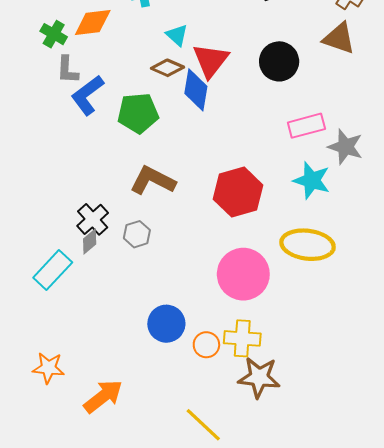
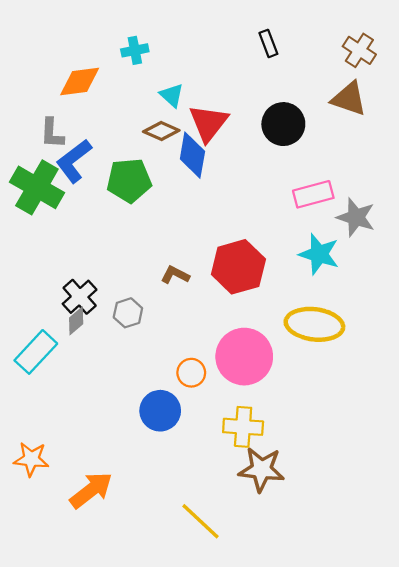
green cross: (54, 34) -> (37, 187), moved, size x1.8
brown L-shape: (153, 180) -> (175, 275), moved, size x0.6
orange circle: (206, 345) -> (191, 373), moved

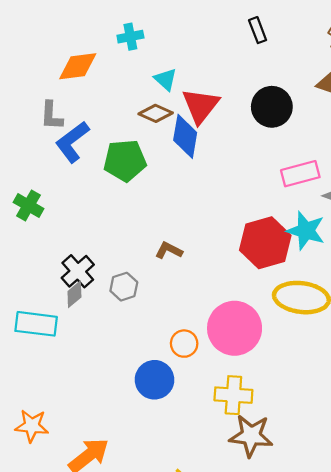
green cross: (37, 187) -> (28, 205), moved, size x0.6
red hexagon: (238, 267) -> (265, 243), moved
cyan rectangle: (36, 352) -> (36, 324), turned 54

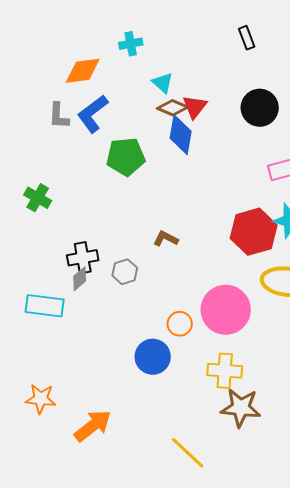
red triangle: (201, 106) -> (195, 107), size x0.7
brown diamond: (156, 113) -> (173, 108), moved
blue L-shape: (72, 142) -> (93, 114), moved
black cross: (78, 271) -> (83, 258), turned 32

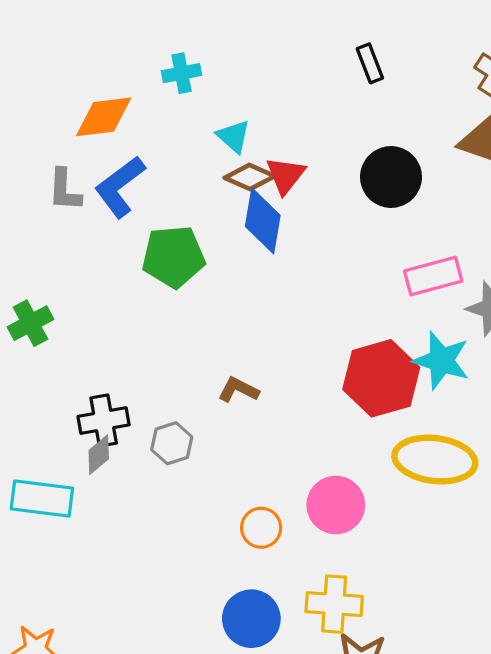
green cross: (38, 198) -> (31, 323), turned 32
pink circle: (226, 310) -> (336, 505), size x0.7
blue circle: (153, 357) -> (251, 619), moved

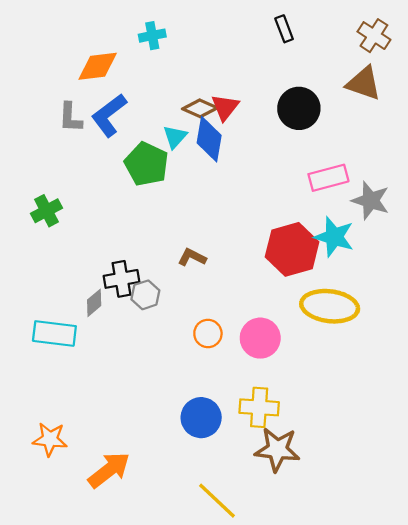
cyan triangle: (234, 136) -> (175, 137), moved, turned 30
green pentagon: (173, 257) -> (147, 164), turned 30
black cross: (104, 421) -> (122, 279), moved
orange circle: (261, 528) -> (208, 333), moved

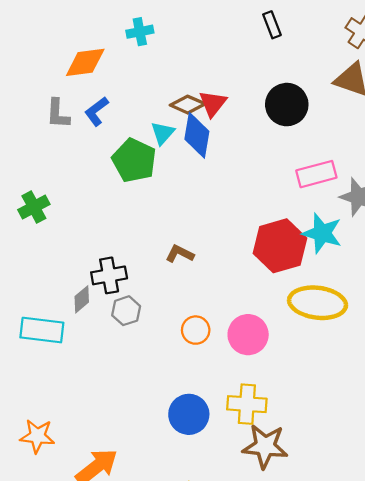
blue L-shape: (109, 115) -> (97, 111), size x0.7
gray hexagon: (145, 295) -> (126, 311), moved

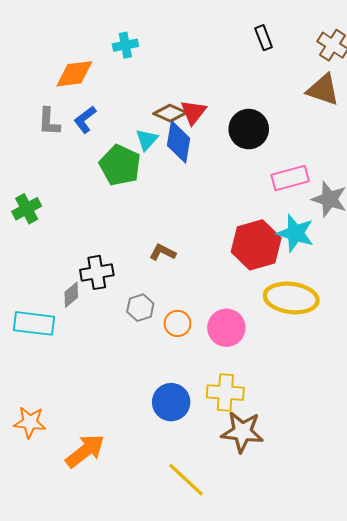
black rectangle: (272, 25) -> (264, 38), moved
black circle: (287, 105) -> (249, 129), moved
gray hexagon: (126, 311) -> (140, 308), moved

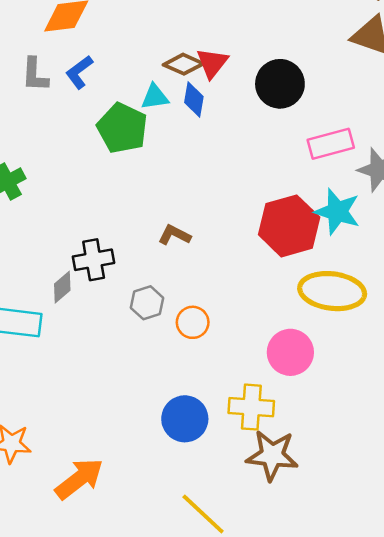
cyan triangle: (147, 140) -> (155, 97), turned 40
blue diamond: (179, 142) -> (194, 99), size x0.7
pink circle: (226, 328) -> (290, 352), moved

